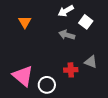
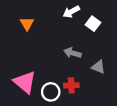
gray arrow: (67, 35) -> (72, 53), moved
red cross: (71, 70) -> (71, 85), moved

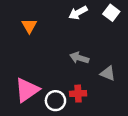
white square: (93, 24) -> (111, 13), moved
pink triangle: (25, 82) -> (27, 90), turned 45

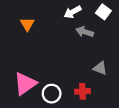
gray arrow: (79, 58) -> (85, 32), moved
red cross: (78, 94) -> (82, 91), moved

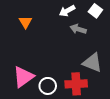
gray triangle: (100, 68) -> (92, 63), size x1.5
red cross: (82, 91) -> (76, 84), size x1.5

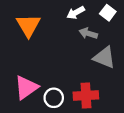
orange triangle: (25, 22) -> (28, 25), size x1.6
gray triangle: (92, 63) -> (104, 58), moved

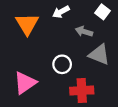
white arrow: (76, 13) -> (61, 12), moved
white circle: (54, 98) -> (62, 64), moved

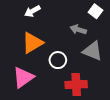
white arrow: (61, 12) -> (32, 11), moved
orange triangle: (27, 24) -> (32, 43), moved, turned 30

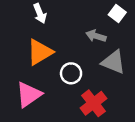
white arrow: (32, 11) -> (40, 13), turned -84
red cross: (76, 85) -> (93, 103), turned -35

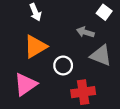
red cross: (93, 103) -> (83, 92), turned 30

